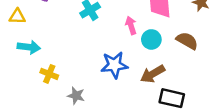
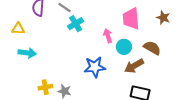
yellow cross: (49, 74) -> (45, 87), moved, turned -32
brown arrow: (153, 74) -> (134, 66), moved

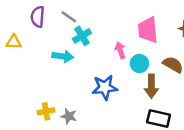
cyan arrow: (27, 53) -> (63, 56), moved
brown arrow: (134, 66) -> (151, 86), turned -60

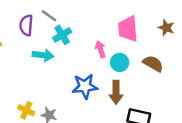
purple semicircle: (38, 17) -> (26, 25), moved
brown arrow: (151, 86) -> (116, 92), moved
yellow cross: (46, 111) -> (26, 110), turned 35

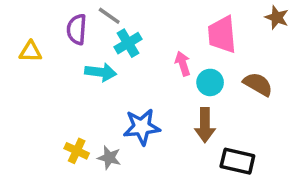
brown star: (166, 28) -> (277, 17), moved
blue star: (85, 86) -> (142, 127), moved

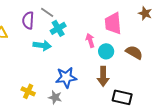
gray star: (109, 158) -> (55, 97), moved

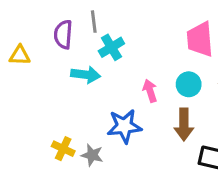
gray line: (47, 12) -> (94, 22), turned 48
pink arrow: (90, 40) -> (150, 91), moved
gray star: (55, 97) -> (92, 155), moved

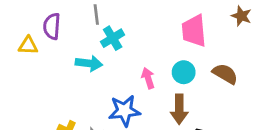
purple semicircle: (63, 34) -> (52, 26), moved

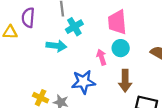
pink trapezoid: (194, 31) -> (117, 22), moved
cyan circle: (184, 72) -> (121, 48), moved

